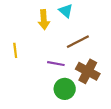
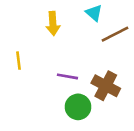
cyan triangle: (66, 11) -> (94, 13), moved
brown line: (78, 42) -> (115, 34), moved

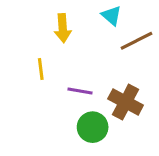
yellow line: (19, 61) -> (41, 69), moved

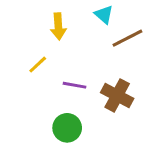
yellow line: (41, 69) -> (38, 65), turned 54
green circle: (93, 127) -> (67, 128), moved

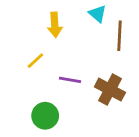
brown line: (127, 38) -> (120, 36), turned -60
green circle: (67, 128) -> (45, 116), moved

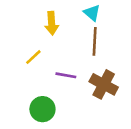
brown line: (120, 36) -> (95, 41), moved

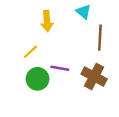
brown line: (95, 41) -> (100, 38), moved
green circle: (42, 109) -> (38, 79), moved

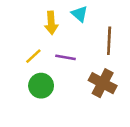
cyan triangle: (83, 12) -> (80, 14), moved
purple line: (60, 68) -> (65, 57), moved

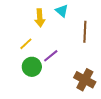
purple line: (65, 57) -> (51, 56), moved, turned -49
brown cross: (103, 83) -> (85, 80), moved

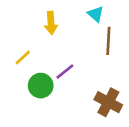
cyan triangle: (62, 11) -> (96, 14), moved
yellow line: (26, 44) -> (23, 57), moved

